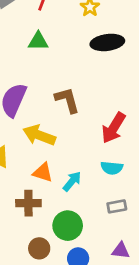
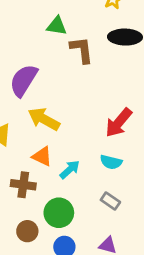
brown L-shape: (67, 100) -> (82, 50), moved
gray rectangle: (117, 206) -> (110, 201), turned 36

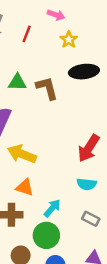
green triangle: (57, 26) -> (17, 82), moved
cyan arrow: (70, 170) -> (52, 208), moved

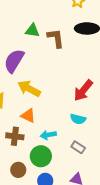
cyan arrow: (52, 208) -> (48, 135), turned -147

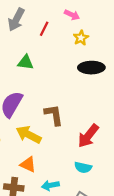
green triangle: (32, 31) -> (25, 62), moved
brown L-shape: (56, 38) -> (54, 115), moved

